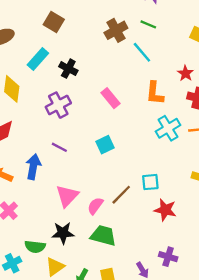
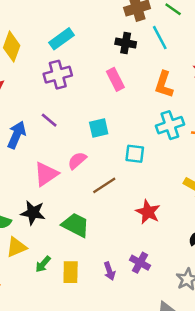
cyan rectangle: (38, 59) -> (62, 39), moved
black cross: (68, 69) -> (126, 43), moved, turned -30
cyan square: (150, 182) -> (135, 154), moved
pink semicircle: (95, 206) -> (77, 161), moved

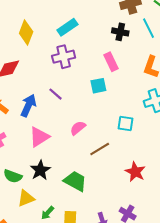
cyan square: (99, 128) -> (98, 86), moved
pink triangle: (46, 174) -> (39, 137), moved
black star: (33, 213) -> (40, 170), turned 30

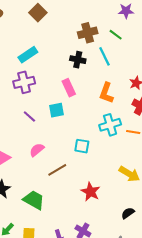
purple line: (56, 94) -> (29, 116), moved

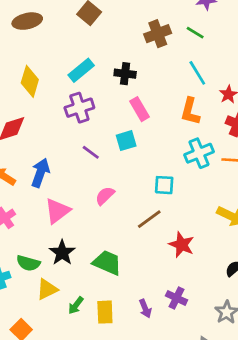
cyan line: (104, 56) -> (197, 73), moved
black cross: (78, 60) -> (125, 74), moved
brown line: (57, 170) -> (149, 219), moved

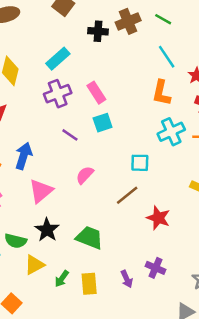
black cross: (125, 74) -> (98, 31), moved
pink rectangle: (140, 109) -> (96, 93), moved

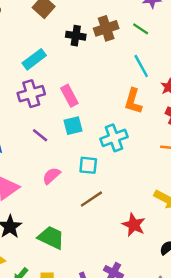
cyan cross: (171, 132) -> (114, 138), moved
cyan square: (140, 163) -> (88, 165), moved
red star: (158, 218) -> (134, 225), moved

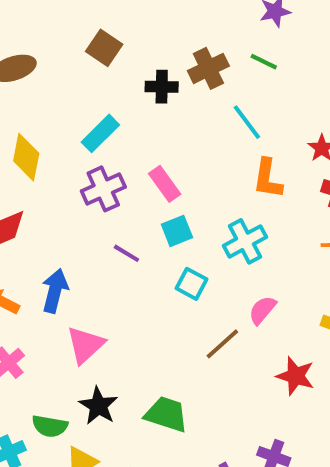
cyan line: (141, 66) -> (247, 122), moved
cyan square: (88, 165) -> (192, 284), moved, turned 30
pink semicircle: (51, 176) -> (262, 310), moved

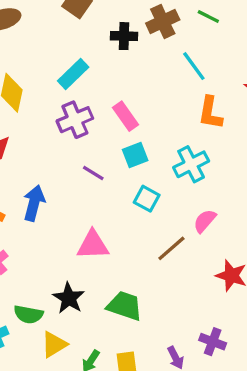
pink triangle: (85, 345) -> (93, 245), moved, turned 40

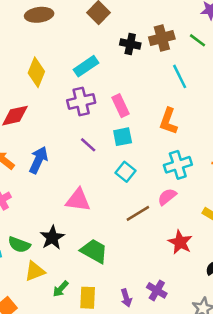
orange L-shape: (210, 113) -> (168, 121), moved
cyan cross: (191, 164) -> (178, 165), moved

